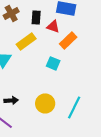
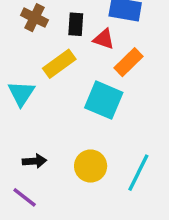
brown cross: (11, 13) -> (34, 18), turned -35
cyan square: (53, 63) -> (104, 100), size x1.6

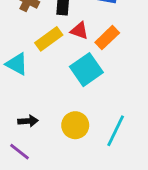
red triangle: (104, 39) -> (79, 31), moved
cyan triangle: (21, 93) -> (17, 64), turned -35
cyan square: (104, 100) -> (86, 70), turned 32

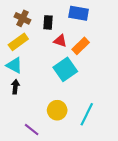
yellow rectangle: (49, 39) -> (18, 42), moved
black arrow: (28, 121) -> (15, 87), moved, turned -80
purple line: (20, 152) -> (32, 130), moved

